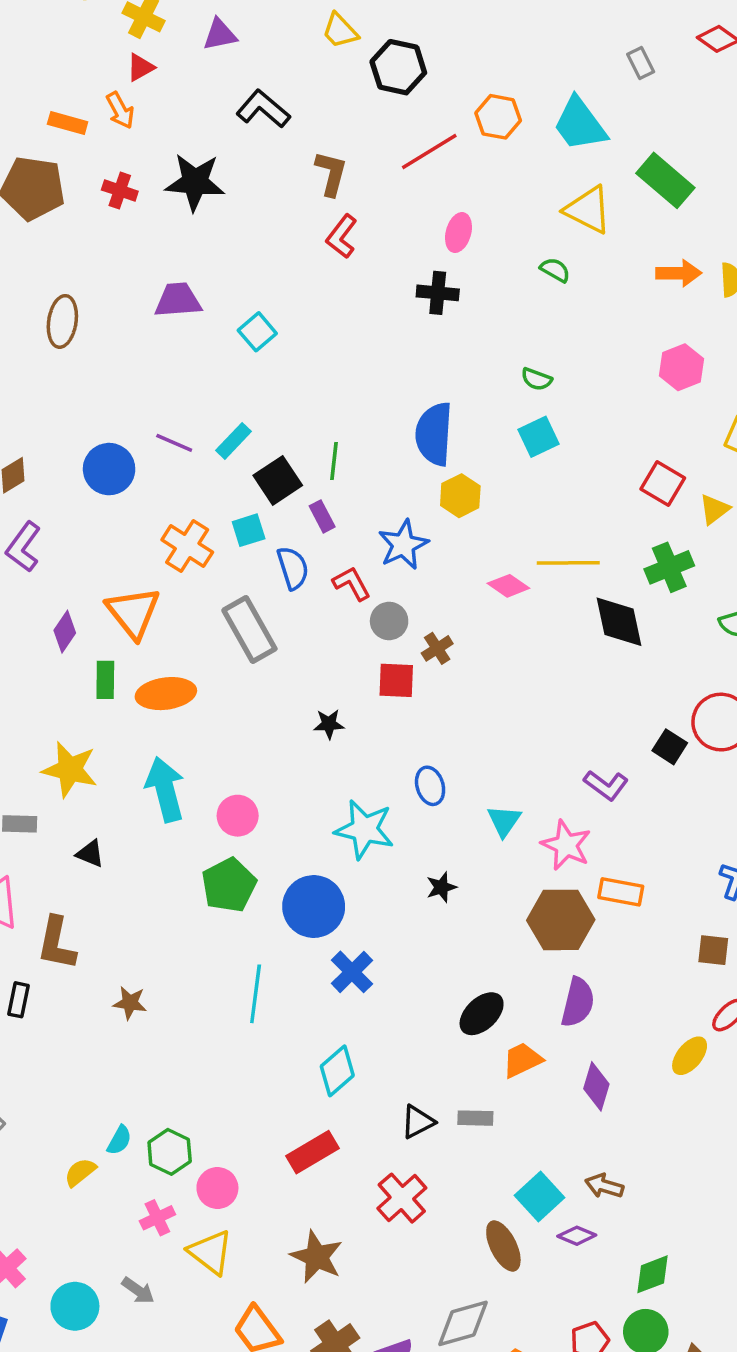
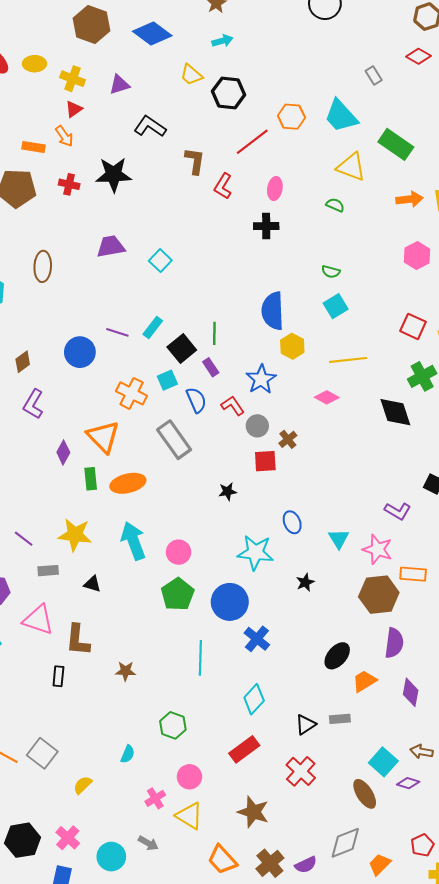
red L-shape: (342, 236) -> (223, 186), moved
yellow line: (568, 563) -> (348, 360), moved
green hexagon: (170, 1152) -> (173, 725), moved
yellow semicircle: (80, 1172) -> (83, 785), moved

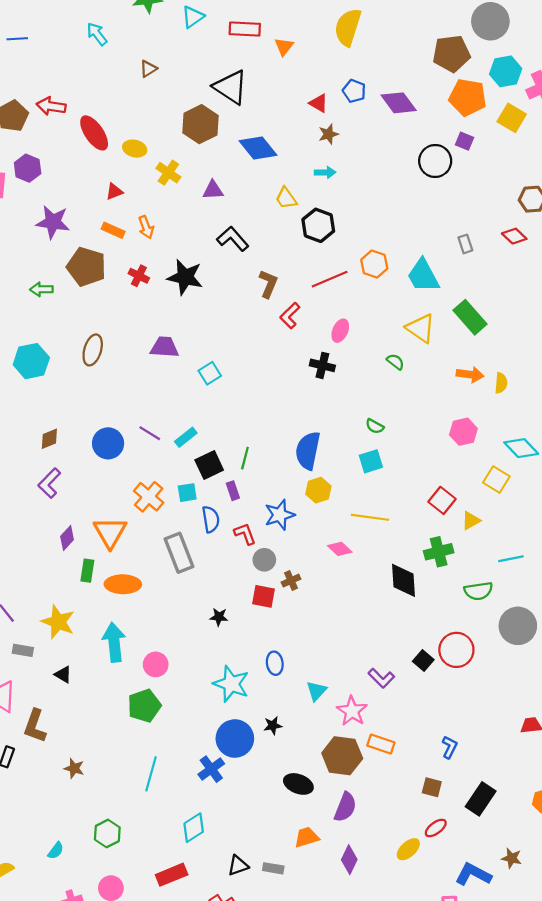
red triangle: (74, 109) -> (114, 192), moved
blue circle: (230, 602) -> (235, 739), moved
black ellipse: (337, 656) -> (298, 784), moved, turned 56

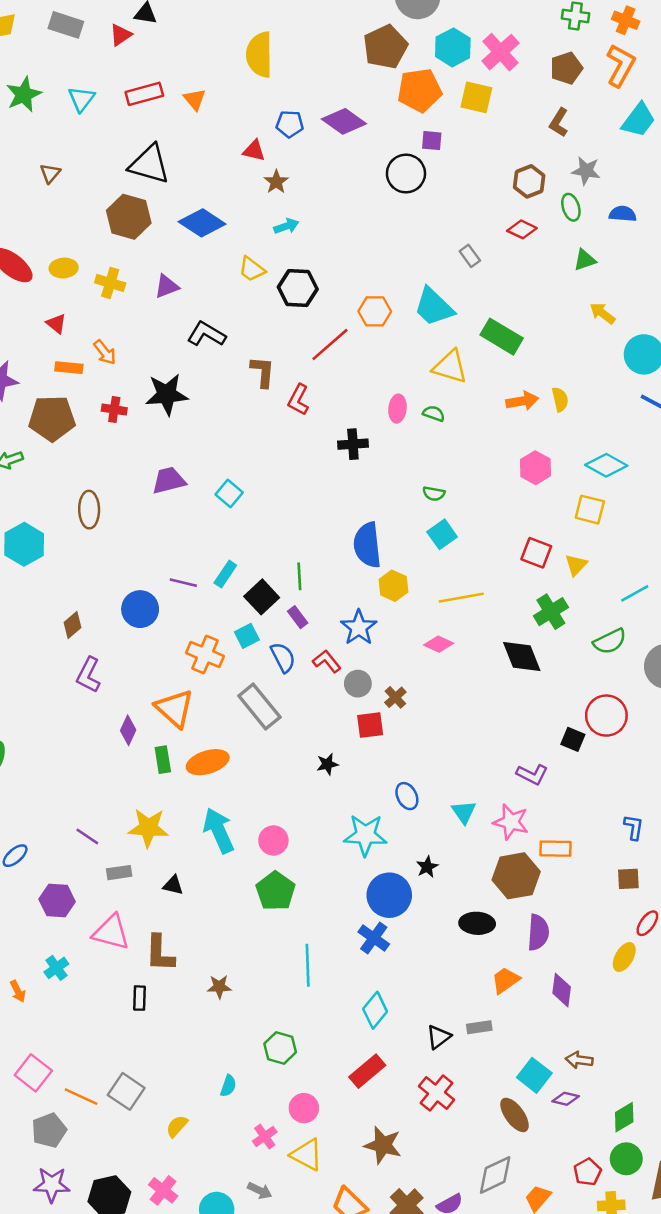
red triangle: (114, 192) -> (56, 324), turned -42
pink ellipse: (340, 331) -> (397, 409), moved

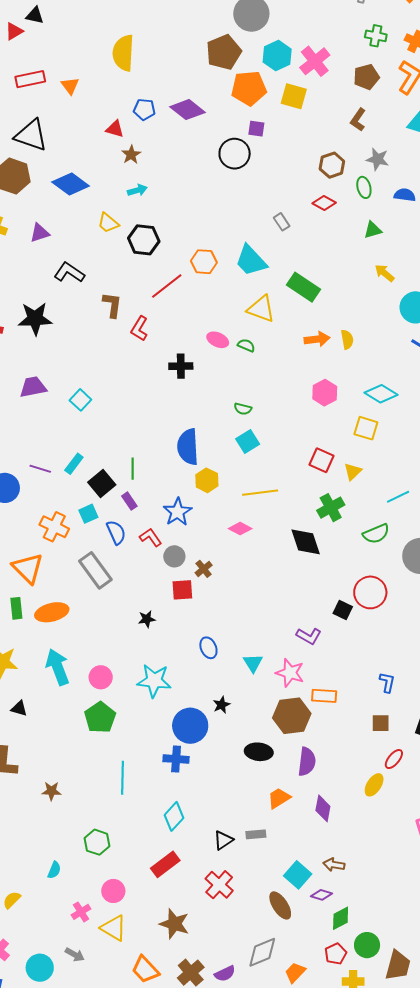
pink ellipse: (397, 409) -> (218, 340), turned -75
cyan star: (365, 835) -> (154, 681), moved
blue cross: (374, 938) -> (176, 759), turned -35
green diamond: (624, 1117) -> (341, 918), moved

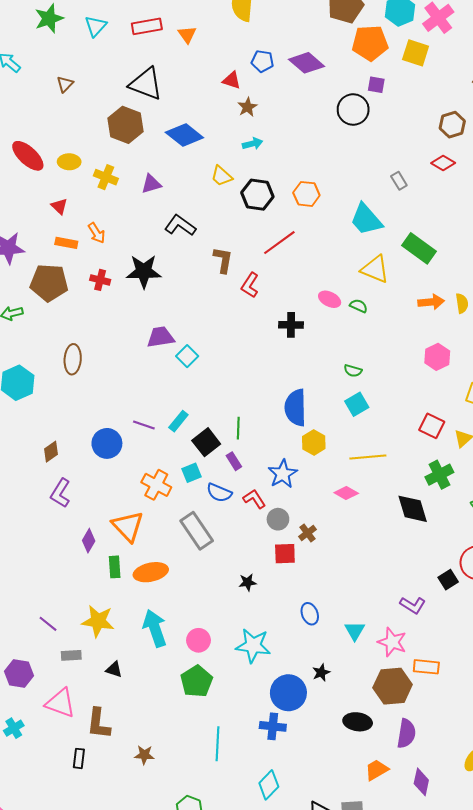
orange hexagon: (204, 262) -> (306, 194), moved
purple trapezoid: (33, 387) -> (161, 337), moved
blue semicircle: (116, 532) -> (219, 493), turned 135
black square: (343, 610) -> (448, 580), turned 30

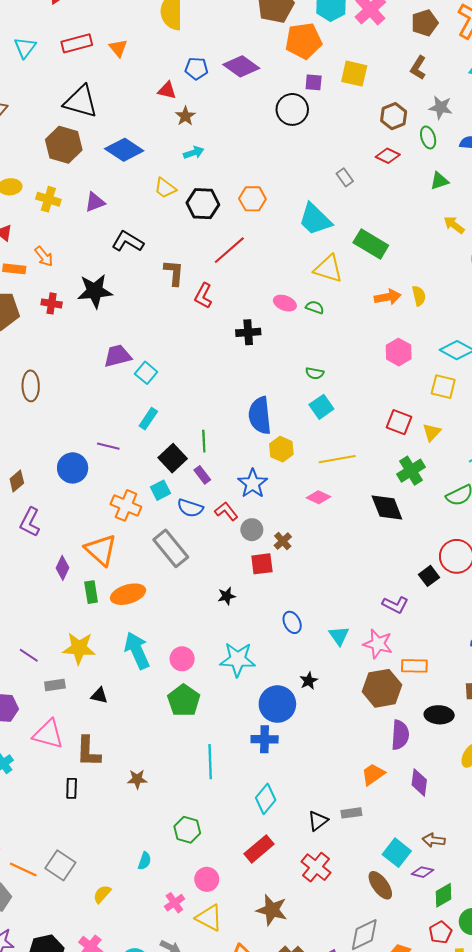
yellow square: (416, 53) -> (354, 74), moved
cyan rectangle: (178, 421) -> (148, 419), moved
black ellipse: (358, 722) -> (439, 715), moved

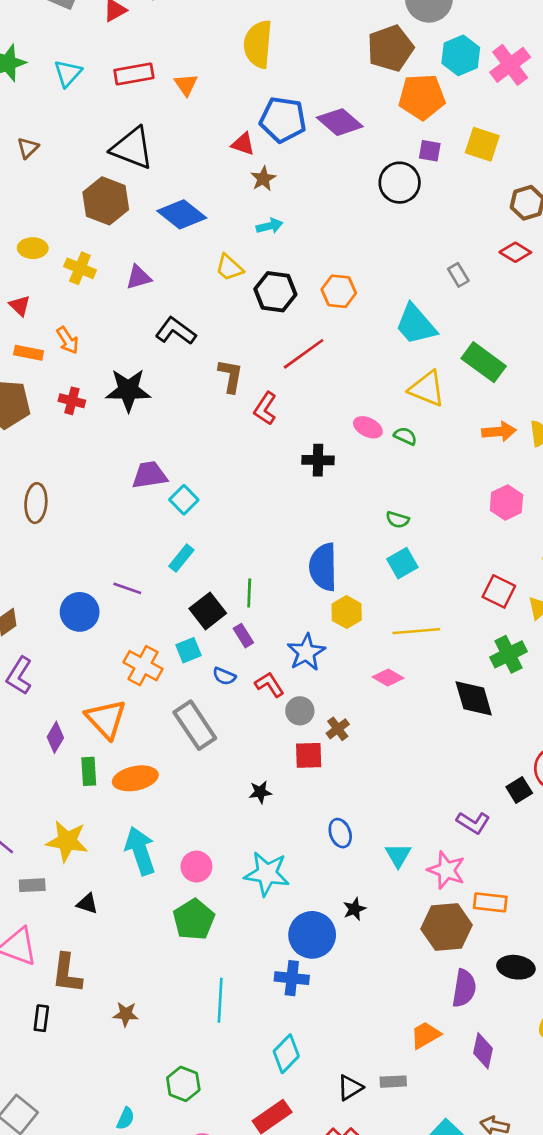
blue pentagon: (196, 68) -> (283, 120), size x1.6
blue semicircle: (190, 508) -> (224, 676), size x0.7

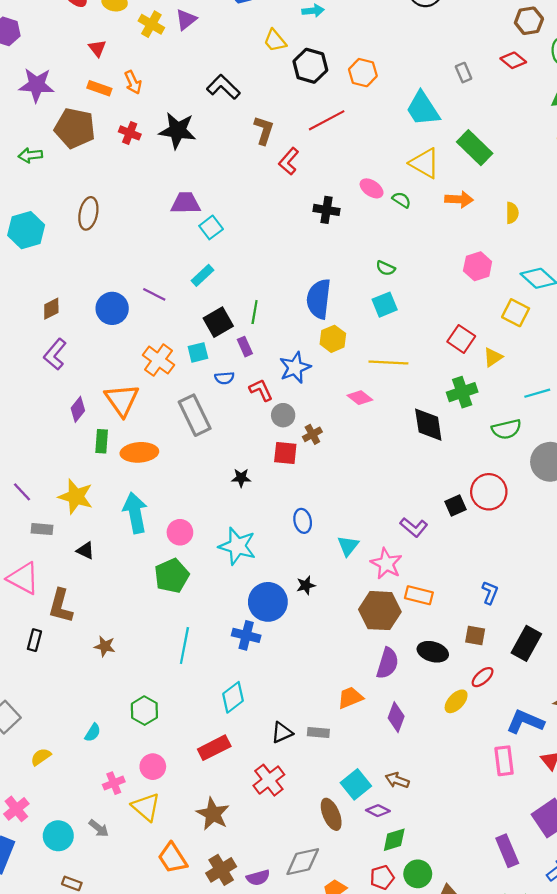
purple triangle: (139, 277) -> (186, 20), moved, turned -30
orange arrow: (499, 431) -> (459, 199), moved
blue semicircle: (224, 676) -> (224, 378), turned -36

